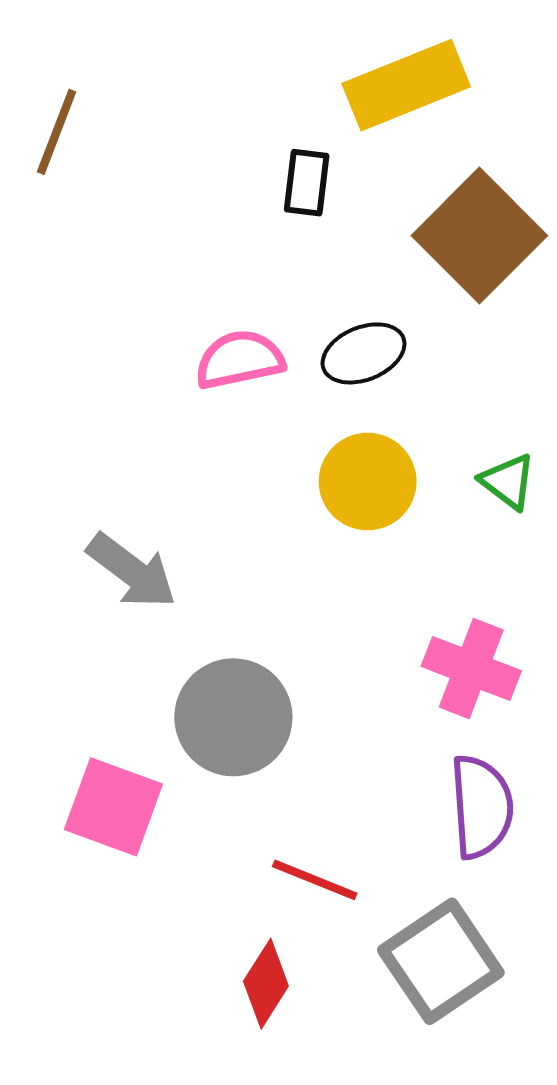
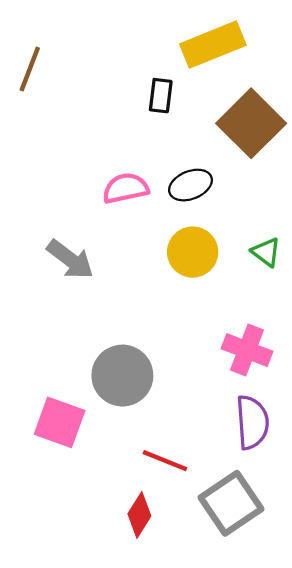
gray arrow: (132, 571) -> (70, 260), moved

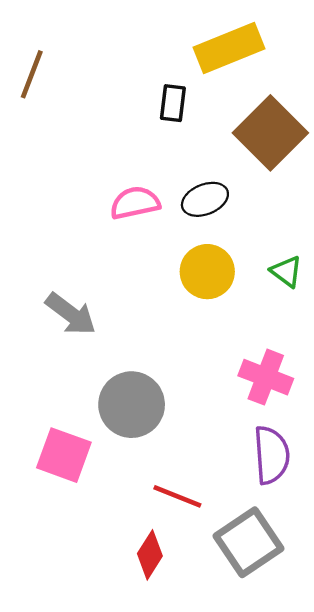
gray arrow: (70, 260) -> (71, 314), moved

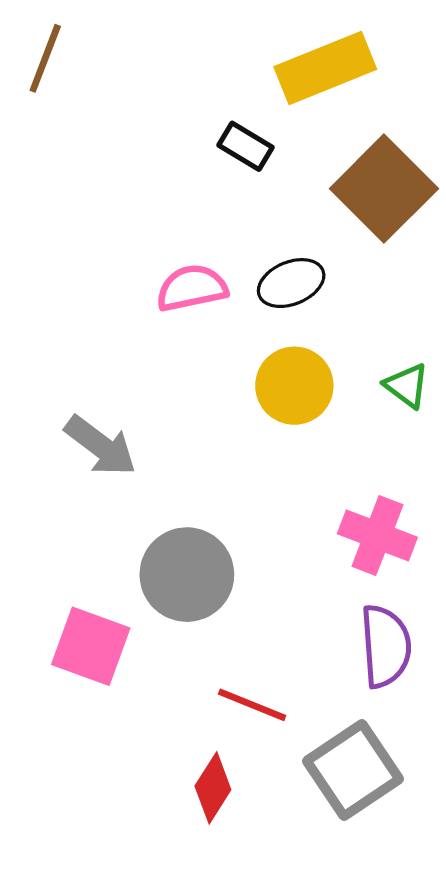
brown line: (32, 74) -> (45, 58), moved
black rectangle: (173, 103) -> (246, 146), turned -66

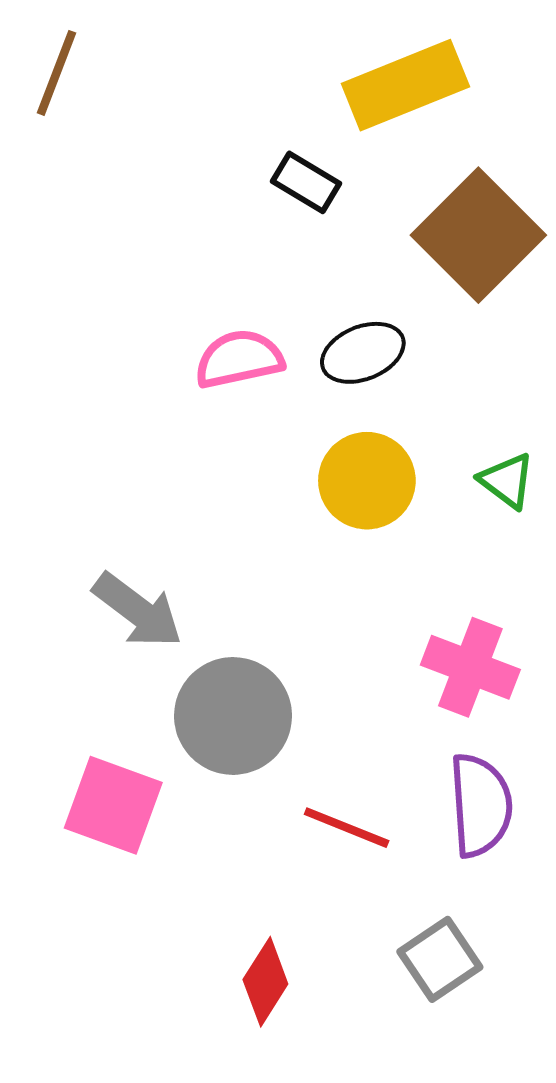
gray arrow: (101, 446) -> (138, 610), moved
red line: (252, 705) -> (347, 828), moved
gray square: (353, 770) -> (440, 959), size x0.7

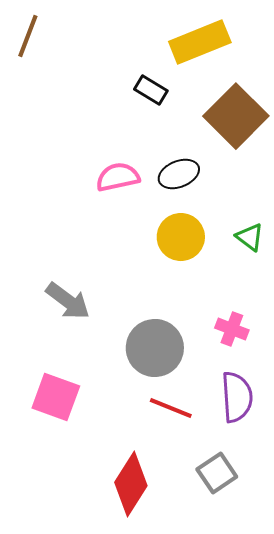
pink cross: (470, 667) -> (232, 329), size x0.7
gray circle: (233, 716) -> (155, 348), moved
red diamond: (265, 982) -> (131, 484), size x1.5

